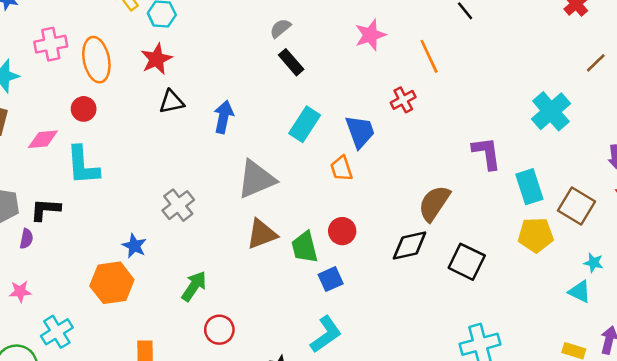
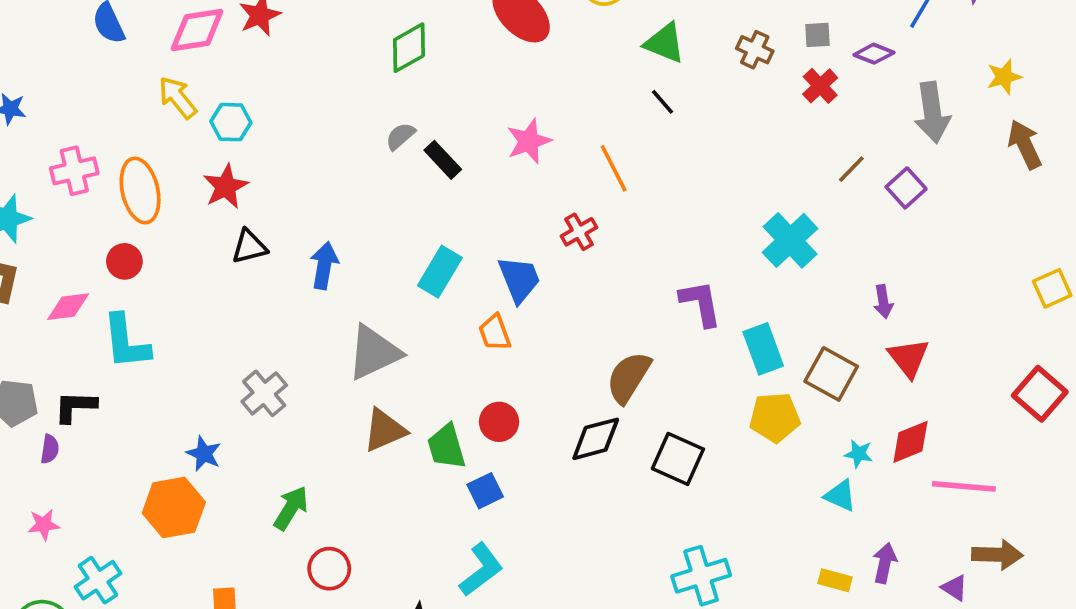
black rectangle: (291, 62) -> (443, 160), moved

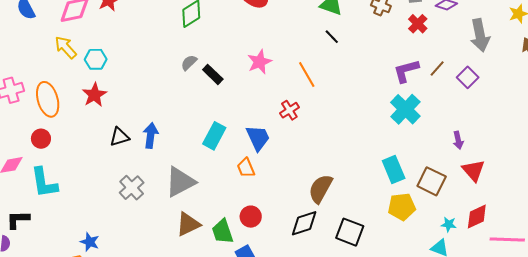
black triangle: (249, 247) -> (119, 137), moved
purple L-shape: (701, 303) -> (406, 71), moved, turned -92
gray cross: (264, 393) -> (132, 188), moved

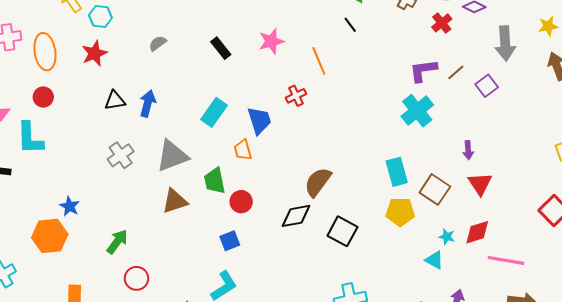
gray semicircle: (189, 63) -> (158, 43), moved
red circle: (41, 139) -> (43, 97), moved
green trapezoid: (222, 232) -> (215, 181), moved

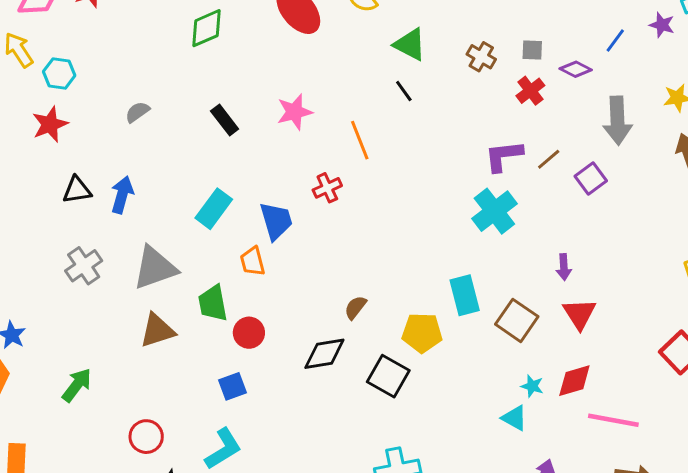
brown semicircle: (318, 182) -> (355, 307), size x0.6
yellow pentagon: (400, 212) -> (422, 333), moved
red circle: (136, 278) -> (146, 437), moved

